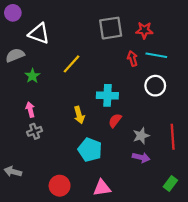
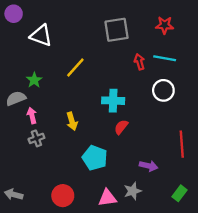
red star: (144, 30) -> (165, 25), moved
gray semicircle: (15, 55) -> (16, 98), moved
yellow arrow: (79, 115) -> (72, 121), moved
gray star: (141, 136) -> (133, 191), moved
gray arrow: (13, 172) -> (14, 194), moved

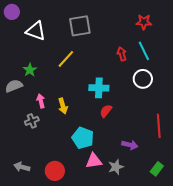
gray square: (117, 30) -> (80, 26), moved
cyan line: (165, 58) -> (144, 51), turned 54
pink arrow: (32, 116) -> (41, 101), moved
gray arrow: (14, 194) -> (22, 167), moved
pink triangle: (107, 198) -> (94, 161), moved

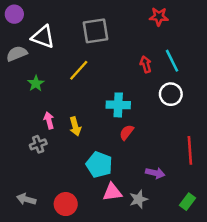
red star: (144, 22) -> (159, 17), moved
gray semicircle: (14, 86) -> (17, 54), moved

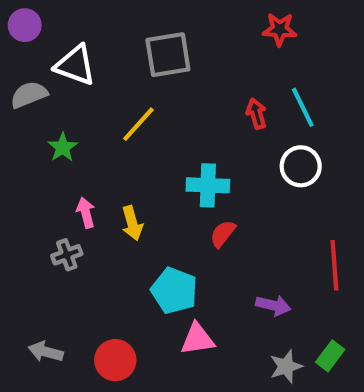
gray star: (139, 199) -> (286, 366), moved

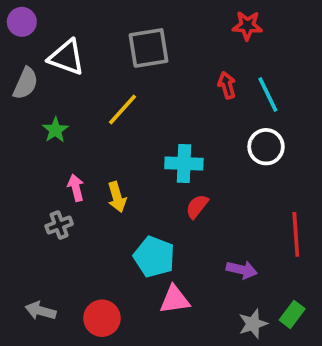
gray semicircle: (29, 95) -> (26, 83), turned 136
red arrow: (256, 114) -> (227, 85), moved

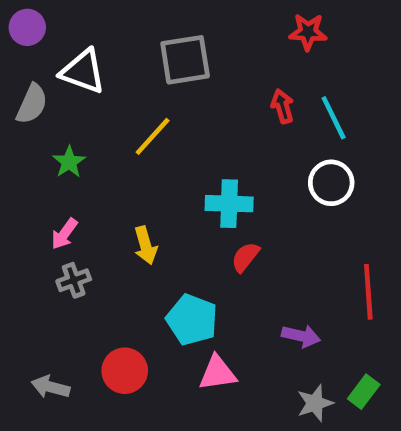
pink arrow: (76, 188) -> (64, 234), moved, turned -130
red circle: (102, 318) -> (125, 371), moved

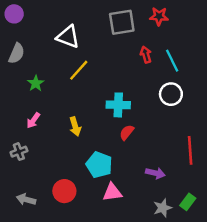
gray square: (185, 60) -> (122, 22), moved
white triangle: (83, 71) -> (68, 37), moved
gray cross: (74, 280) -> (19, 152), moved

